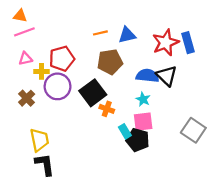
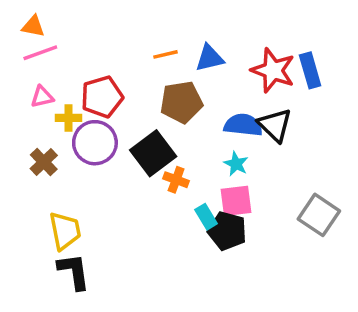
red star: (166, 43) -> (273, 70), turned -30

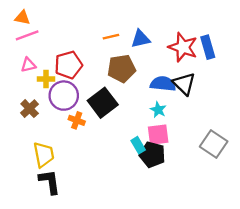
orange cross: (176, 180) -> (77, 120), moved

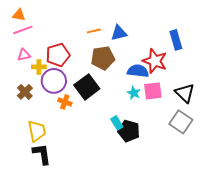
red star: (183, 47) -> (155, 61), moved
black triangle: (184, 84) -> (185, 93), moved
pink square: (158, 135) -> (153, 91), moved

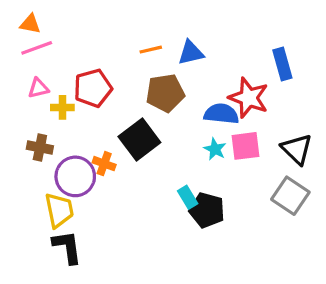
purple circle: (54, 81) -> (75, 176), moved
brown cross: (25, 92) -> (40, 148), turned -35

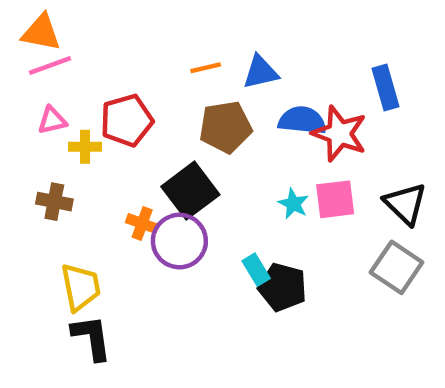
orange triangle: (30, 24) -> (41, 33), size x1.4
blue semicircle: (221, 114) -> (302, 120), moved
purple circle: (75, 176) -> (179, 241), moved

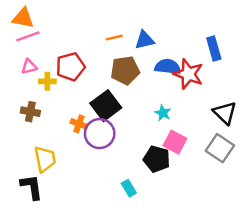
pink square: (335, 199) -> (175, 142), moved, turned 35
cyan rectangle: (256, 270) -> (129, 188), moved
black L-shape: (92, 338) -> (32, 187), moved

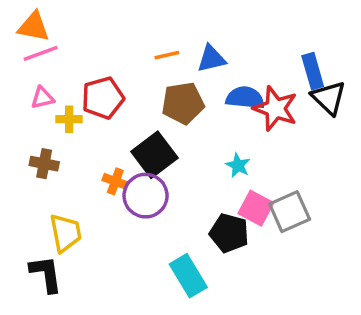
black triangle: (225, 113) -> (329, 98), moved
gray square: (220, 148) -> (290, 212), moved, turned 32
cyan rectangle: (129, 188) -> (188, 276), size x1.6

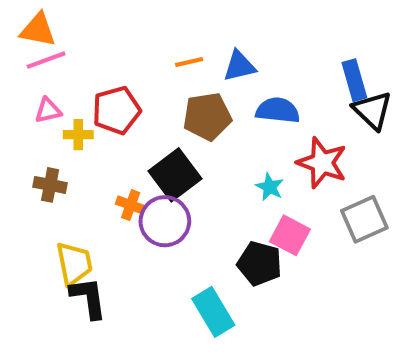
red star: (275, 108) -> (322, 163), moved
gray square: (290, 212) -> (364, 219), moved
black L-shape: (46, 274) -> (88, 298), moved

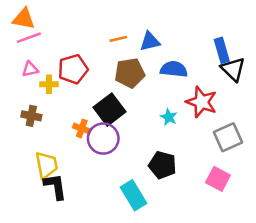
pink square: (290, 235) -> (218, 179), moved

